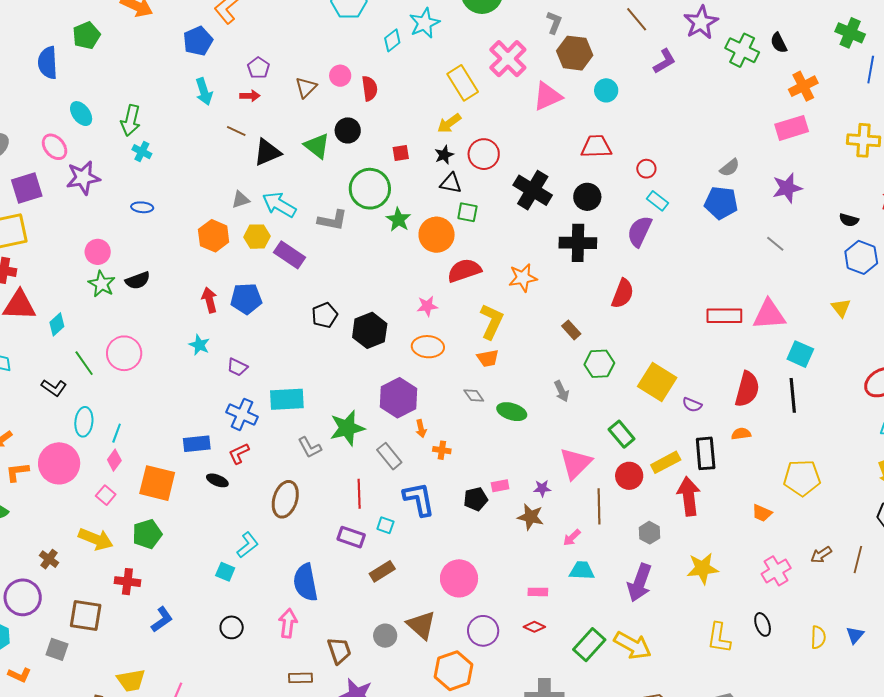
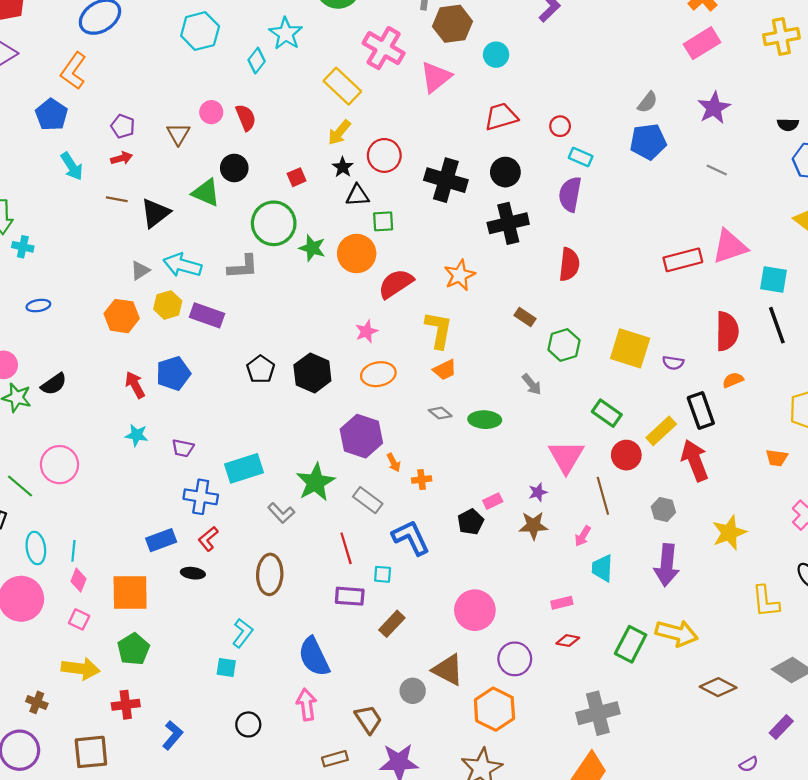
cyan trapezoid: (582, 571) -> (602, 568), turned -76

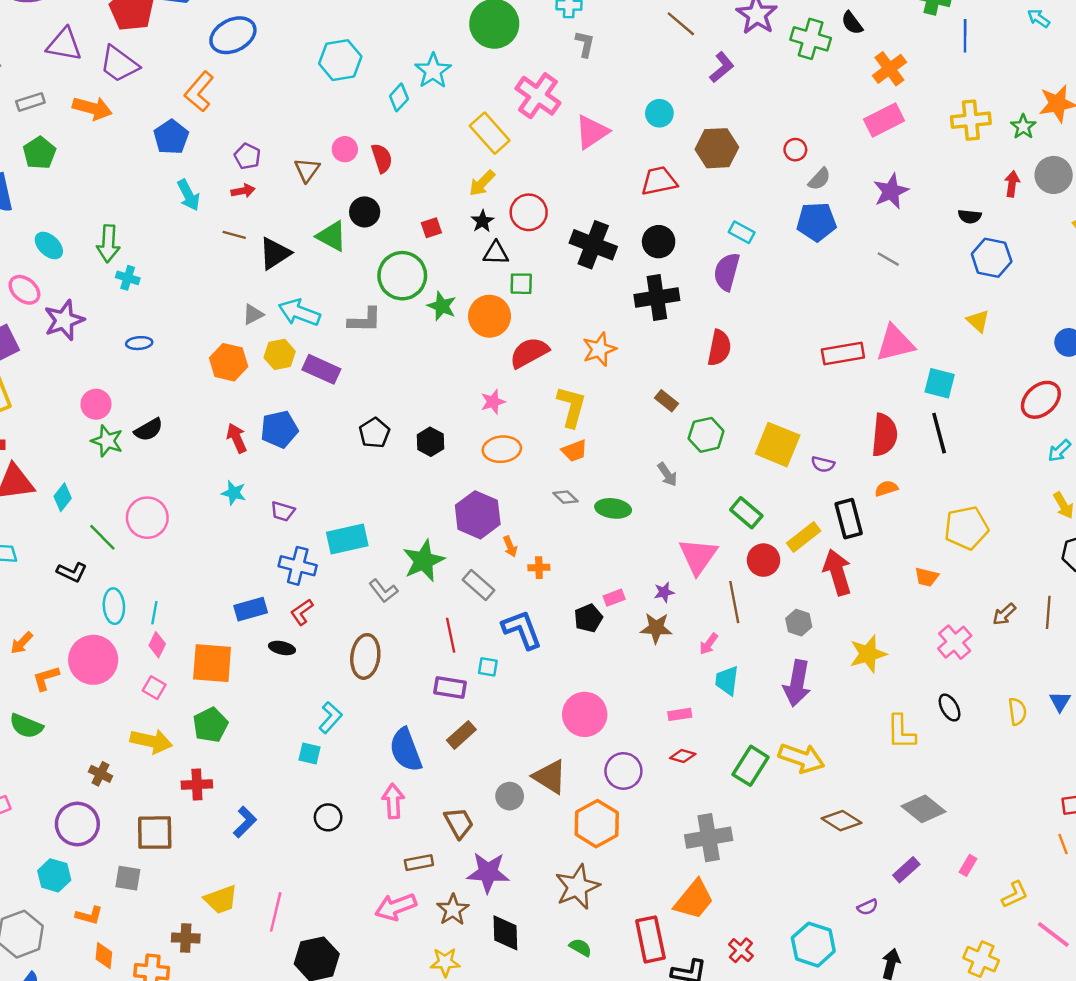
brown hexagon: (452, 24) -> (717, 148), moved
red circle: (560, 126) -> (795, 150), moved
black hexagon: (312, 373) -> (430, 442), size x0.7
brown rectangle: (392, 624) -> (461, 735), moved

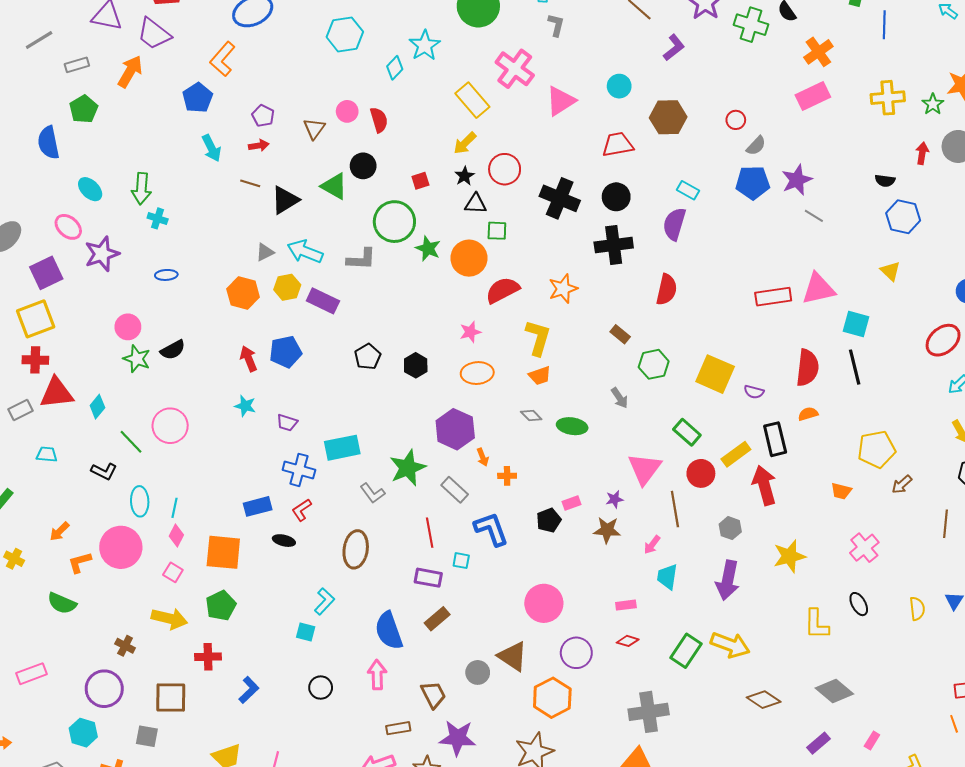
orange arrow: (92, 108) -> (130, 72), turned -76
purple star: (891, 191) -> (797, 180), moved
brown arrow: (1004, 614) -> (902, 484), moved

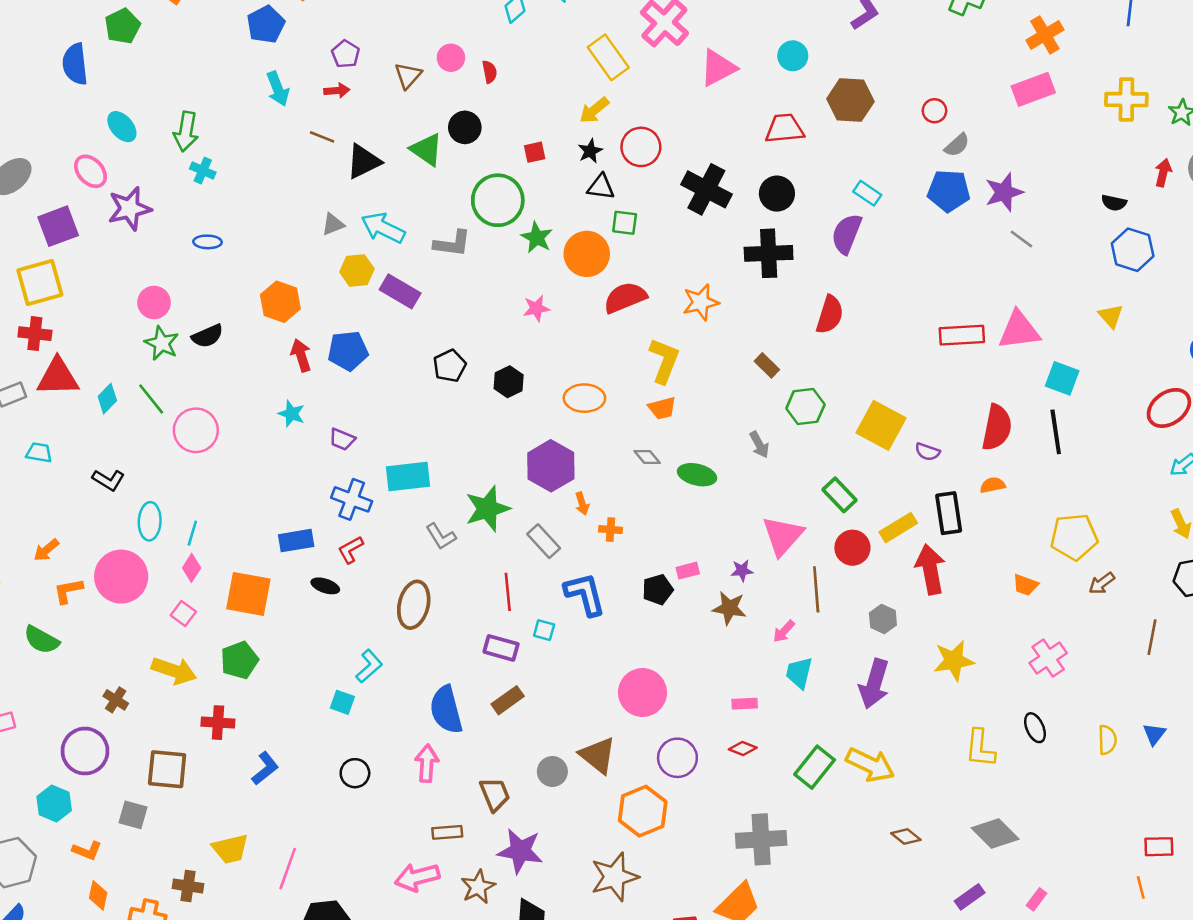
red semicircle: (379, 120) -> (490, 72), size x0.7
orange hexagon: (243, 293) -> (280, 302), moved
pink star: (470, 332) -> (536, 308), moved
green line: (131, 442) -> (151, 399), moved
brown diamond: (764, 700) -> (906, 837), size x0.7

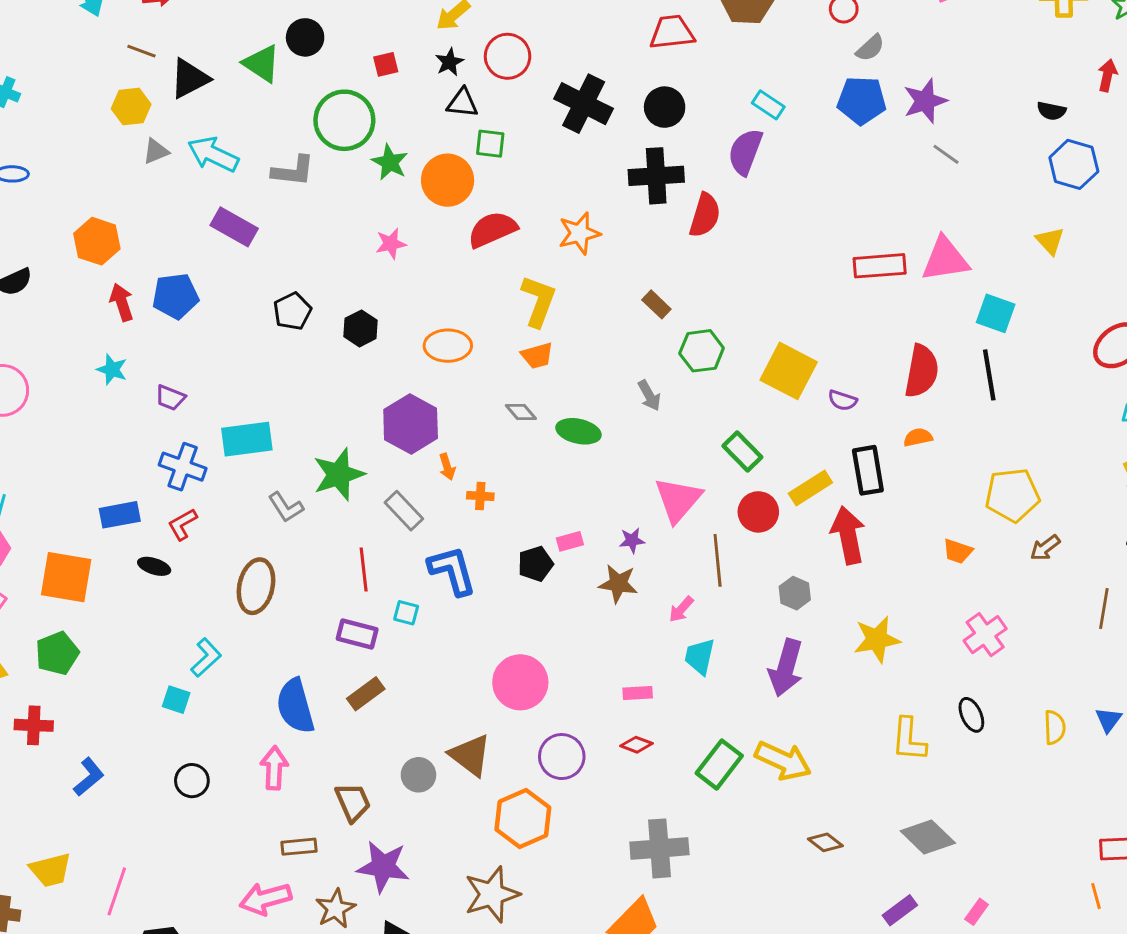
yellow hexagon: (357, 270) -> (131, 106), moved
red semicircle: (830, 315) -> (705, 215), moved

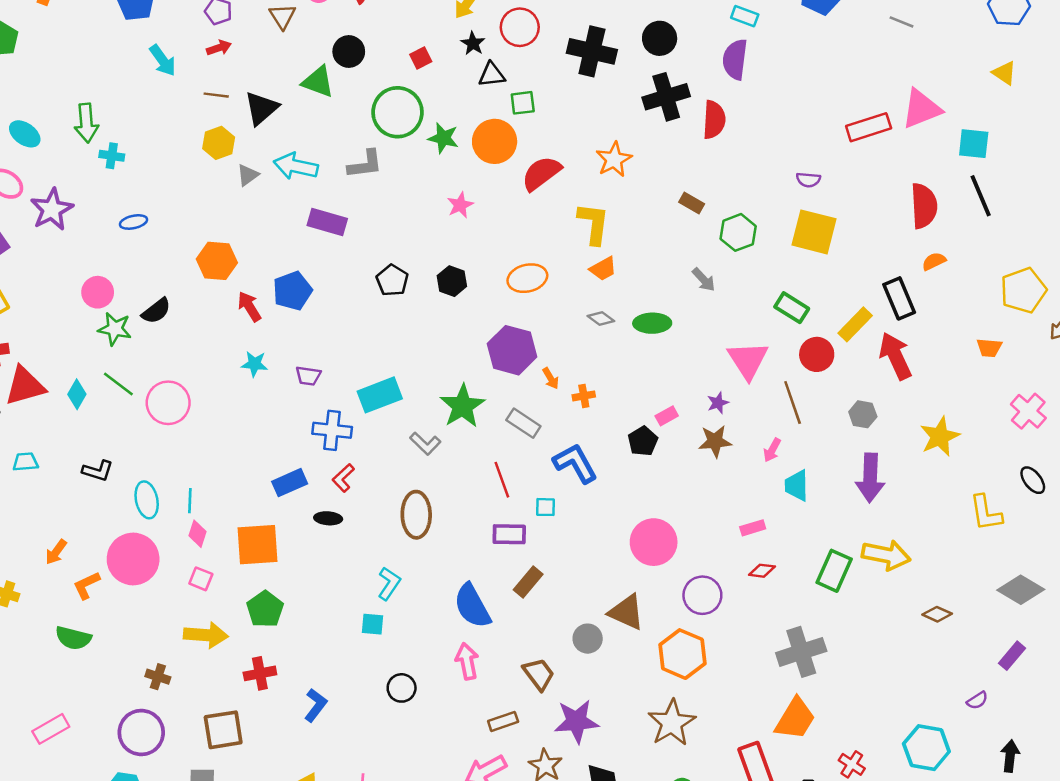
purple semicircle: (842, 400) -> (808, 180), moved

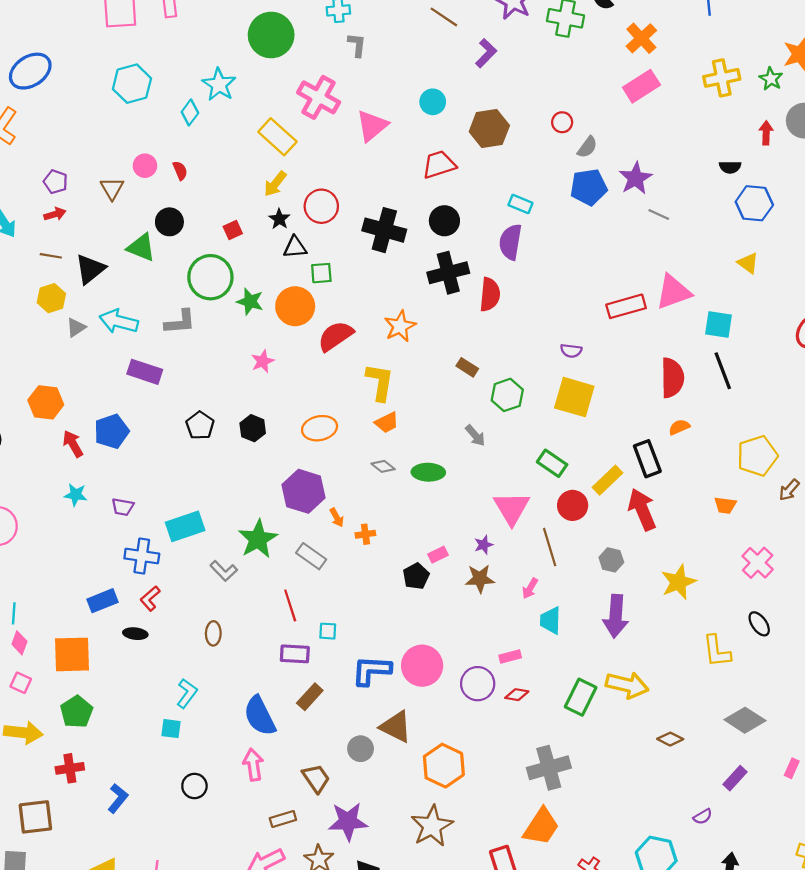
blue L-shape: (575, 463) -> (371, 671), moved, turned -60
brown ellipse: (416, 515) -> (213, 633), size x0.6
purple circle: (702, 595) -> (478, 684), moved

